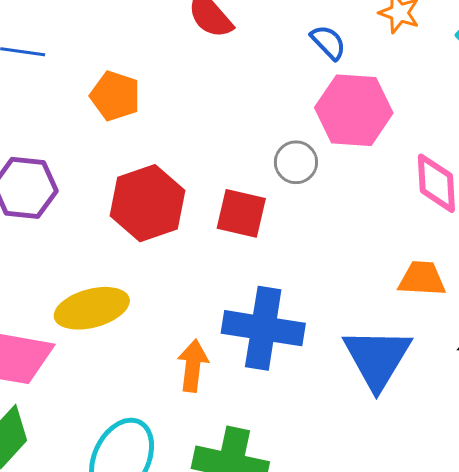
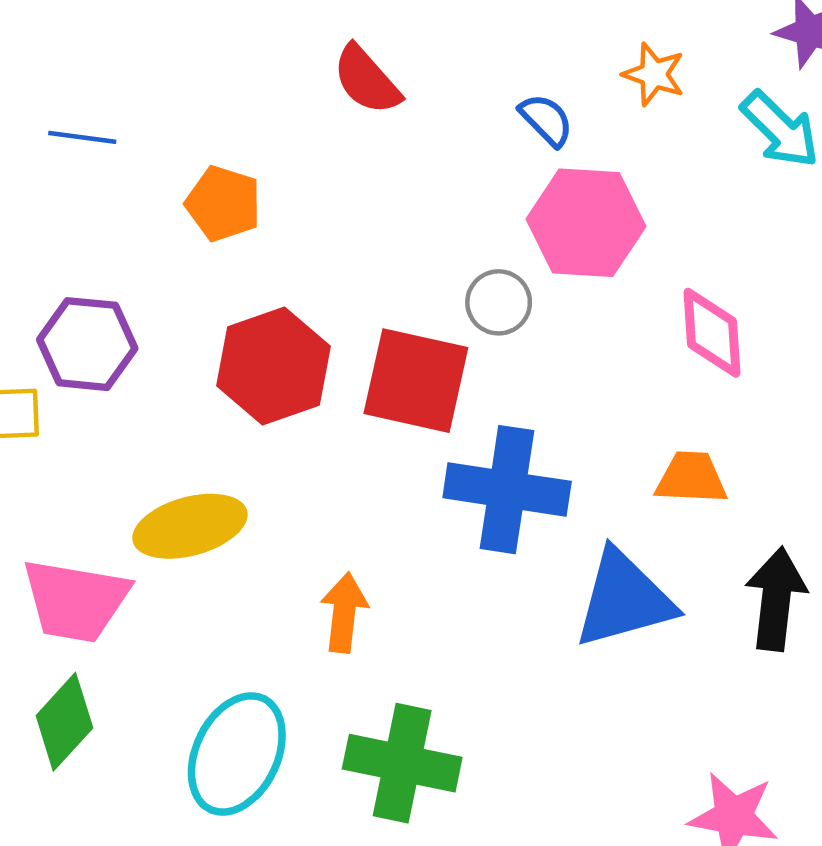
red square: (241, 213) -> (416, 381), size x1.4
blue cross: (263, 328) -> (507, 490), moved
blue triangle: (377, 358) -> (624, 599), turned 44

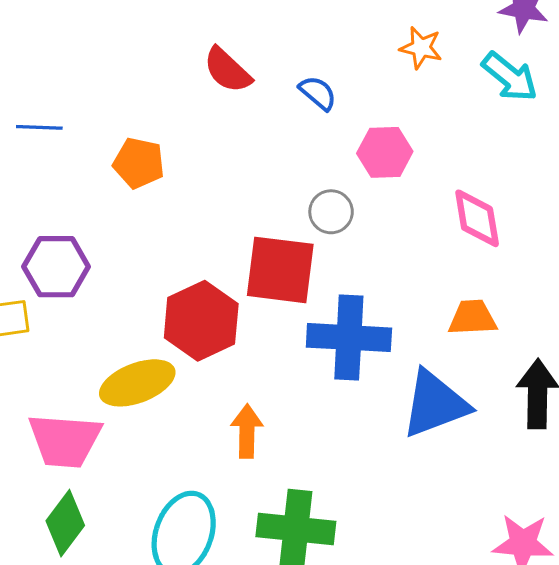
blue semicircle: (546, 120) -> (318, 93), moved
pink hexagon: (586, 223) -> (385, 152), size x0.7
red hexagon: (273, 366) -> (201, 321), moved

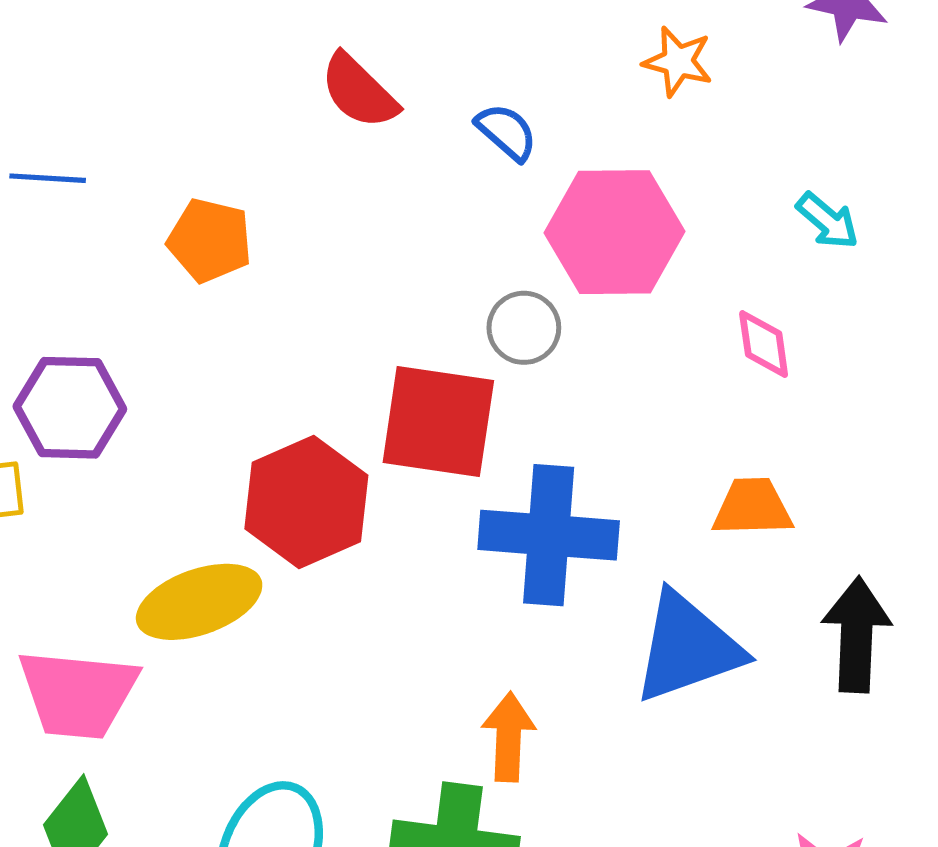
cyan arrow: (510, 77) -> (827, 221), moved, size x0.7
pink hexagon: (385, 152) -> (614, 232), size x1.5
pink diamond: (477, 218) -> (764, 344), size x0.7
orange arrow: (247, 431) -> (509, 737), moved

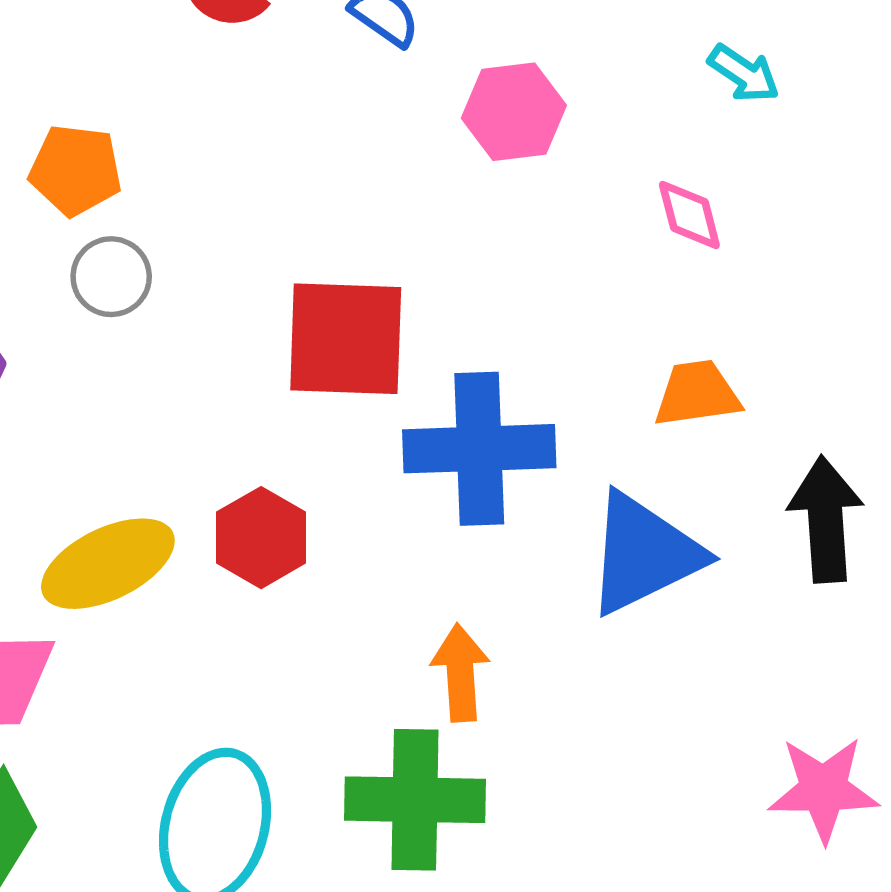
pink hexagon: (614, 232) -> (514, 112), size x0.7
gray circle: (524, 328) -> (111, 277), moved
red hexagon: (306, 502) -> (261, 538), moved, size x0.7

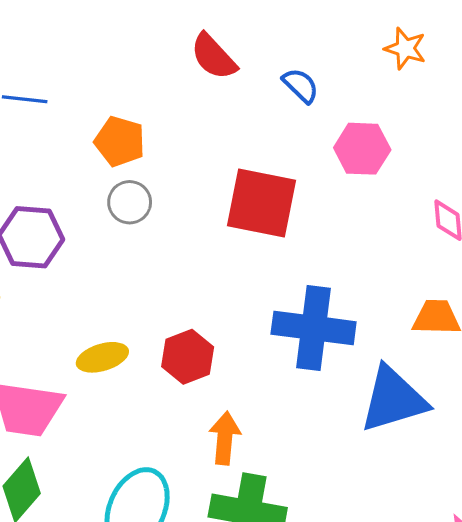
red square: (346, 339) -> (261, 203), moved
yellow ellipse: (108, 564) -> (102, 357), size x0.7
orange arrow: (460, 673) -> (225, 438), moved

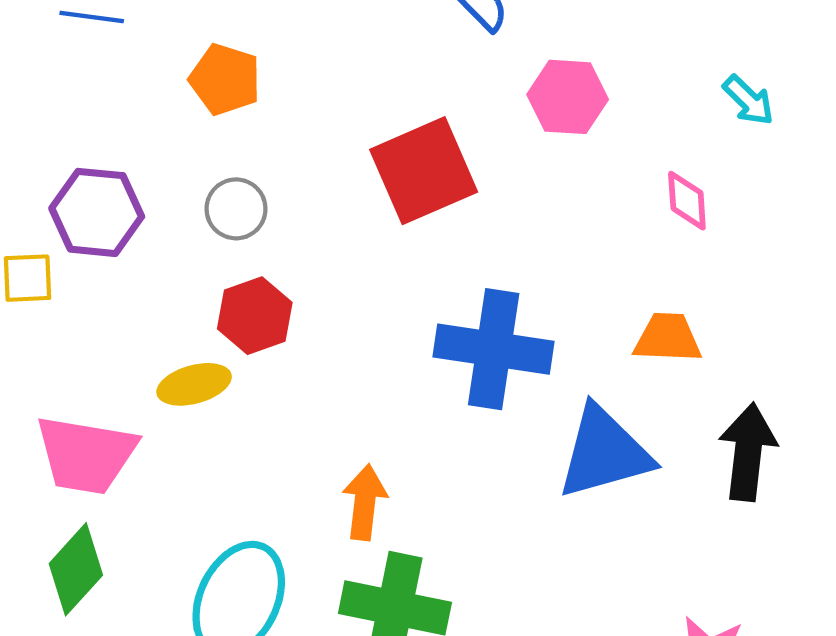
gray circle: (130, 202) -> (236, 209), moved
red square: (261, 203) -> (424, 171), turned -36
red hexagon: (188, 357) -> (255, 316), moved

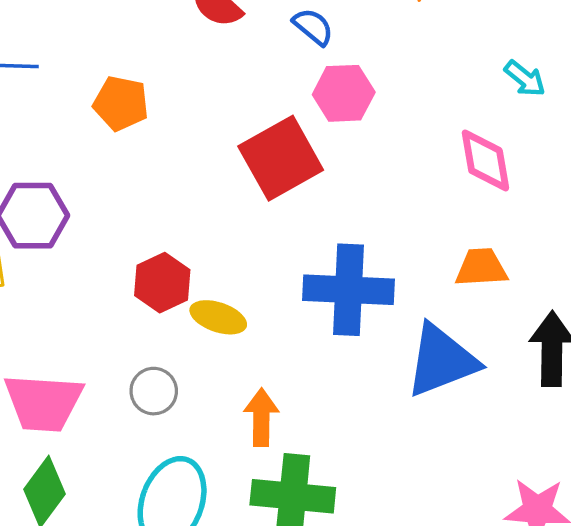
pink hexagon: (568, 97) -> (344, 93), moved
pink diamond: (687, 201) -> (485, 160), size x1.4
gray circle: (236, 209) -> (154, 391), moved
yellow ellipse: (194, 384) -> (218, 317), moved, turned 40

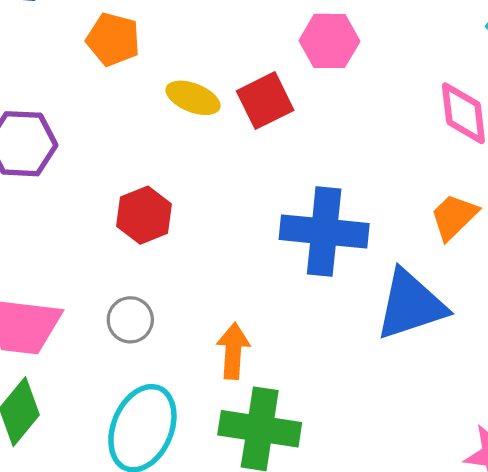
red square: (281, 158) -> (265, 101), size x0.7
orange trapezoid: (481, 268) -> (454, 217), turned -44
yellow ellipse: (218, 317) -> (193, 98), moved

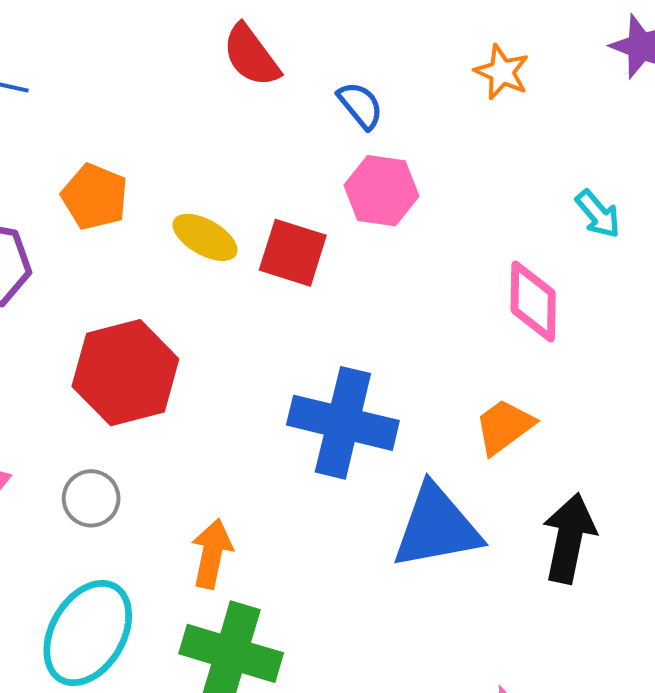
orange pentagon: (113, 39) -> (95, 197), moved
red square: (265, 101) -> (293, 253), turned 36
red hexagon: (144, 215) -> (125, 373), size x1.5

